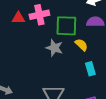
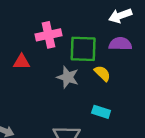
red triangle: (18, 18) -> (22, 62), moved
cyan rectangle: (90, 69) -> (101, 112), moved, turned -56

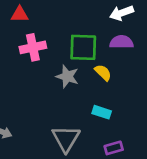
pink cross: (49, 35) -> (33, 47), moved
red triangle: (22, 62) -> (20, 14), moved

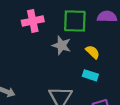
yellow semicircle: (103, 73) -> (93, 52), moved

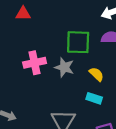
pink cross: (33, 21) -> (35, 63), moved

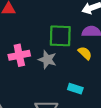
yellow semicircle: (96, 74) -> (85, 53), moved

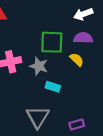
cyan rectangle: (75, 89) -> (53, 87), moved

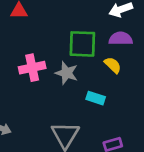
cyan rectangle: (53, 87) -> (96, 98), moved

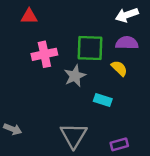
pink cross: (32, 68) -> (44, 54), moved
gray star: (67, 73) -> (75, 76), turned 30

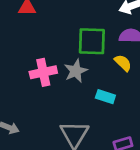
pink cross: (44, 54) -> (43, 72), moved

